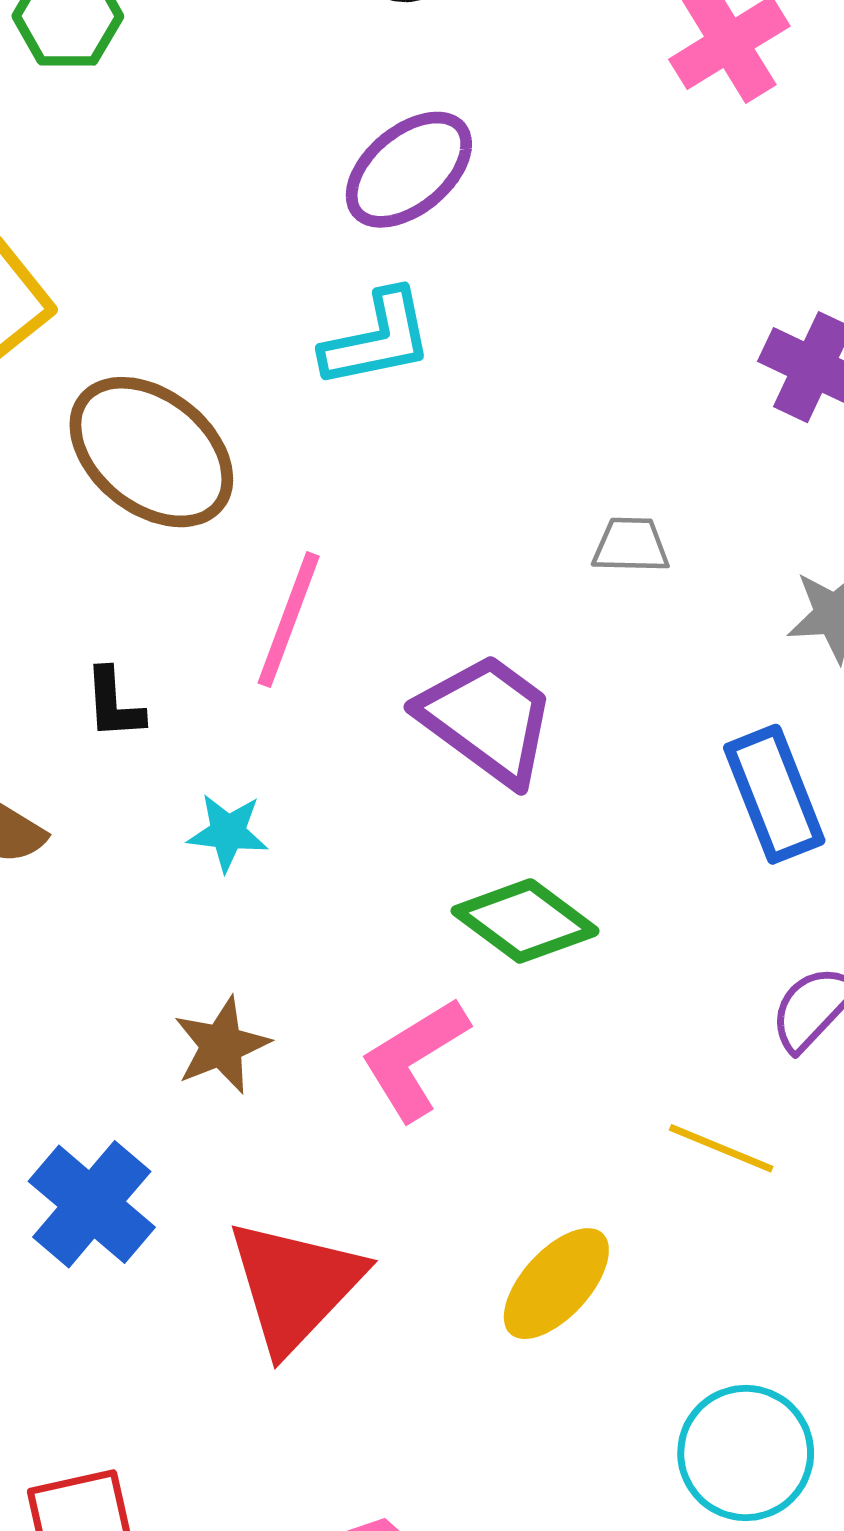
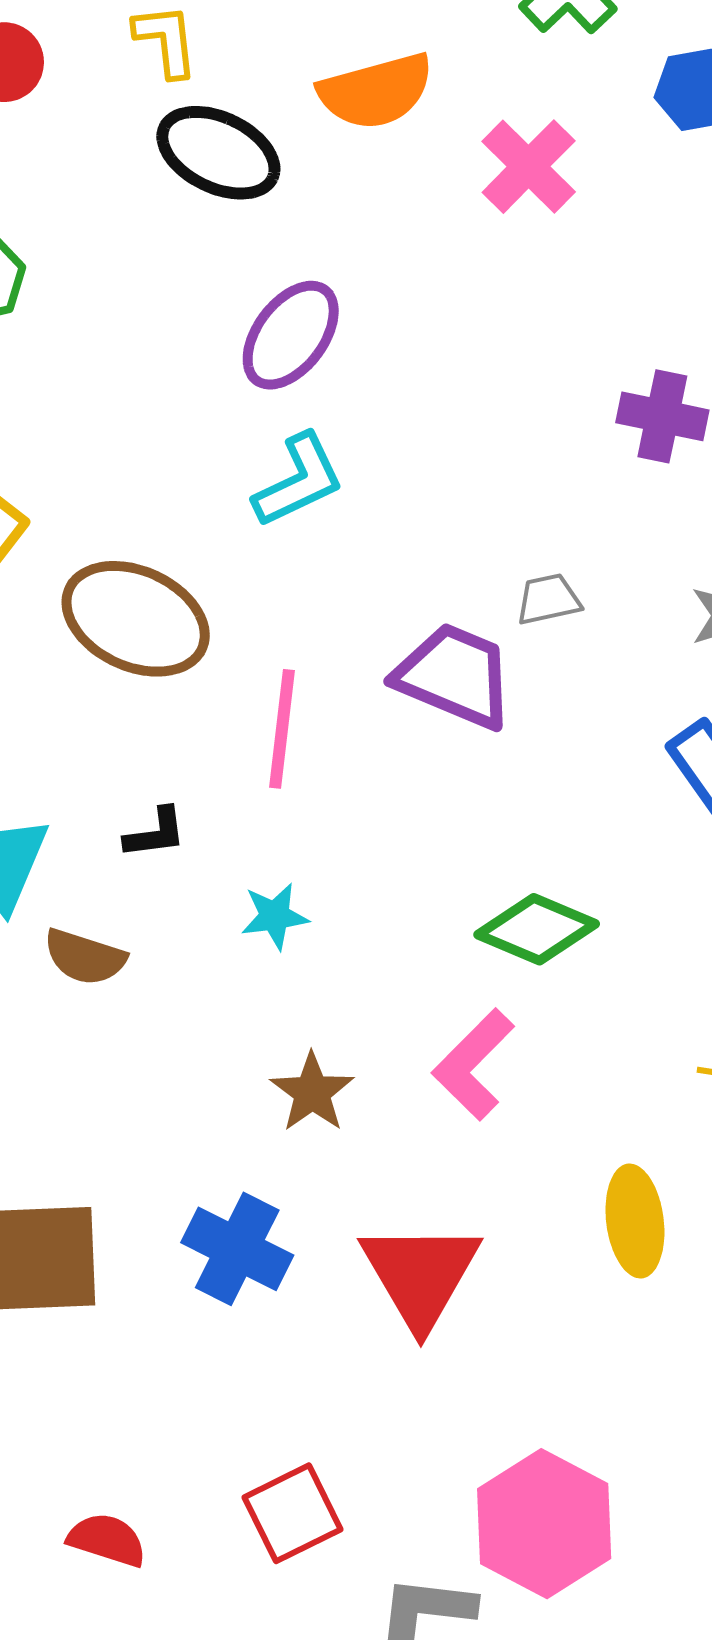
black L-shape: (114, 704) -> (155, 833), turned -80
purple trapezoid: (487, 719) -> (455, 676), moved
yellow ellipse: (556, 1284) -> (635, 1221), turned -36

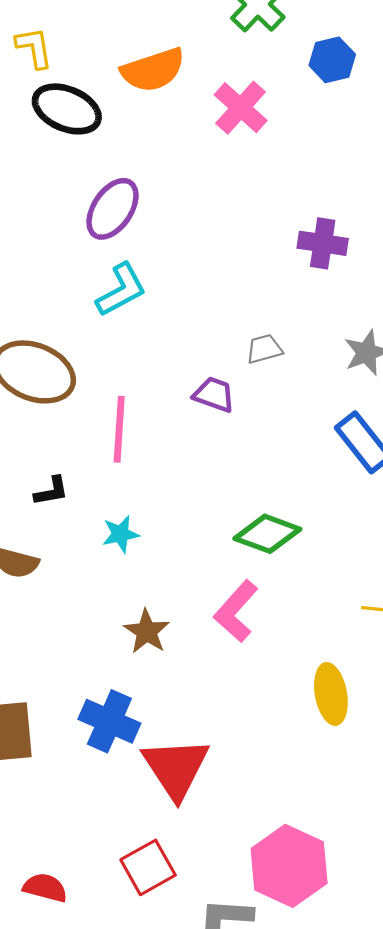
purple trapezoid: (455, 676) -> (214, 394), size x0.6
red triangle: (420, 1275) -> (176, 768), moved

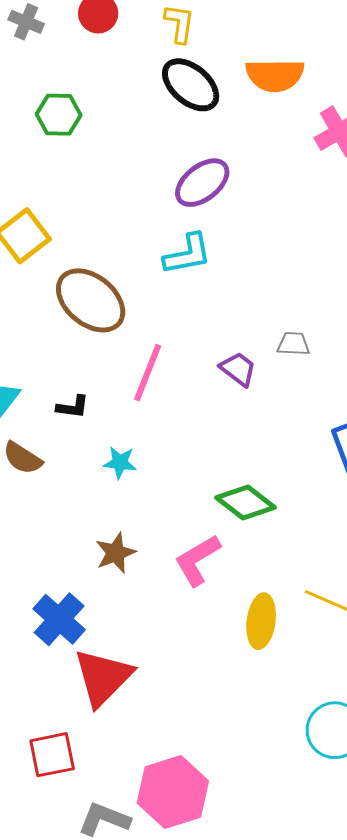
yellow ellipse: (331, 694) -> (261, 621), moved

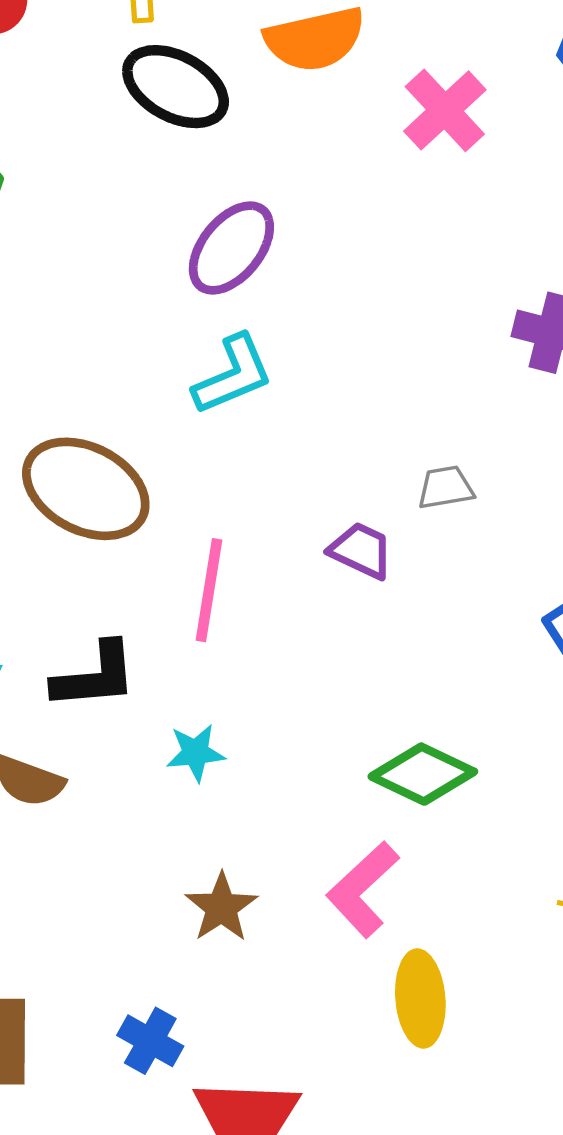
black L-shape: (73, 407) -> (95, 676), size x1.6
blue cross: (59, 619) -> (150, 1041), size x0.7
yellow ellipse: (261, 621) -> (420, 999), moved

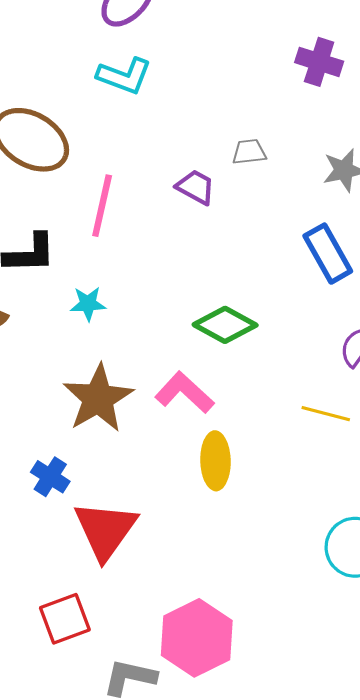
cyan L-shape: (233, 375) -> (124, 76), turned 40
pink L-shape: (363, 889) -> (184, 393), turned 82
brown star: (221, 907) -> (98, 398), size x1.6

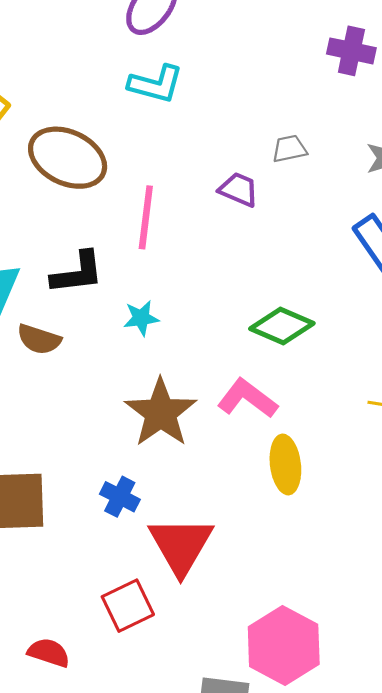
red square: (65, 619) -> (128, 606), moved

